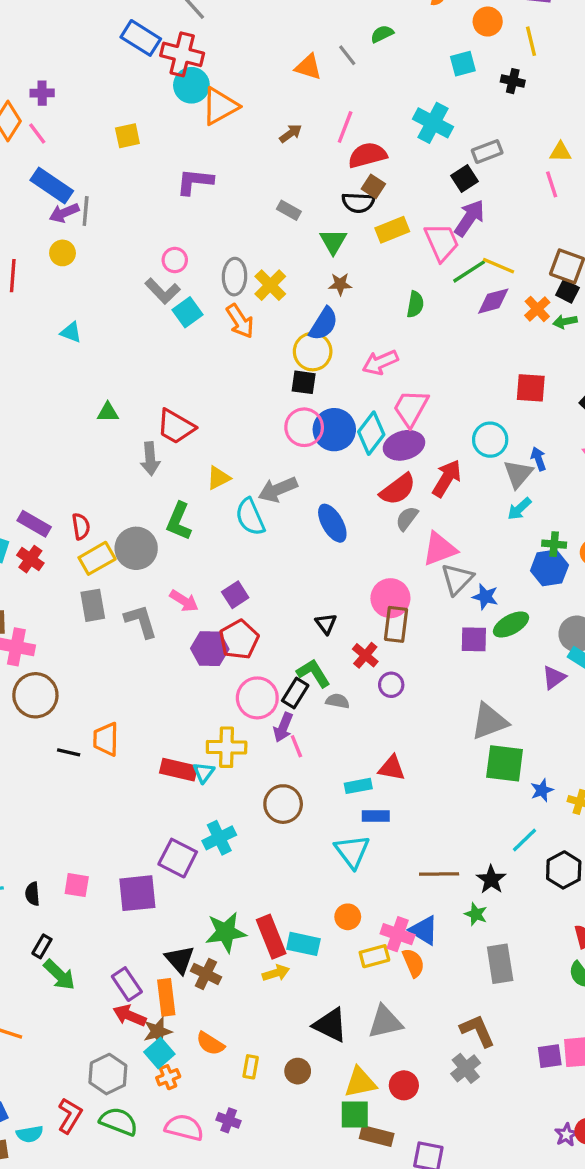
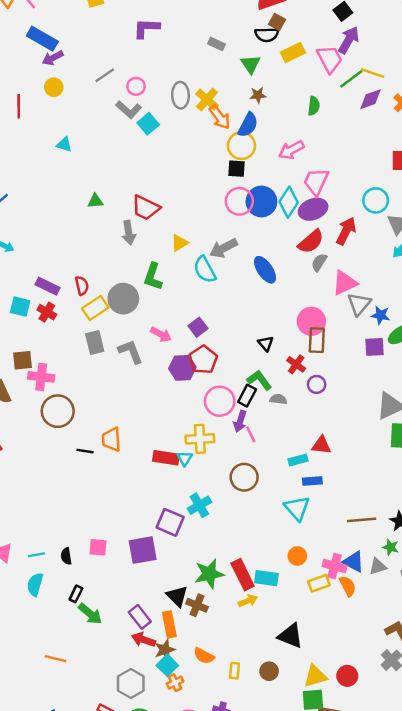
gray line: (86, 211) -> (105, 75), moved, turned 55
orange arrow: (240, 321) -> (220, 117), moved
gray triangle: (385, 1022) -> (378, 566), moved, size x0.7

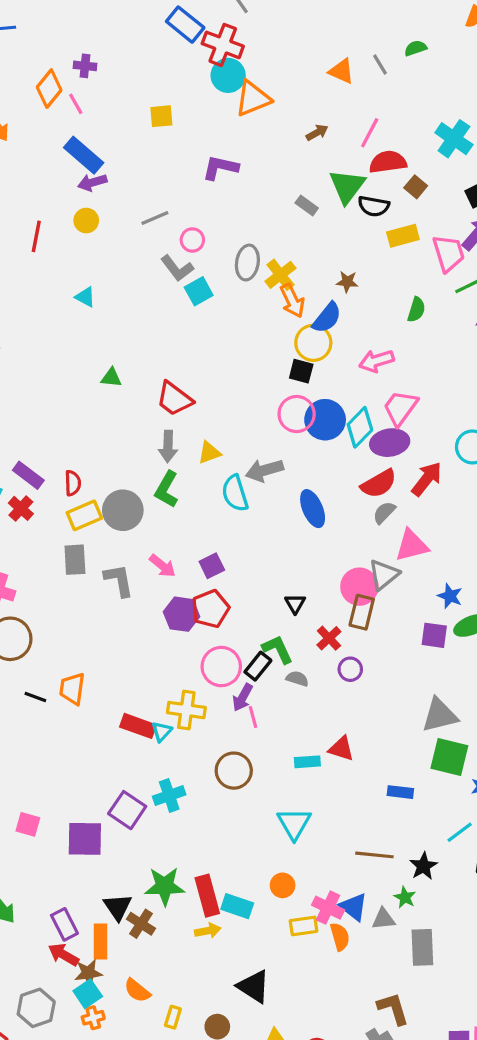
brown square: (277, 22) -> (416, 187), moved
green triangle: (251, 64) -> (347, 186), moved, size x1.4
gray arrow: (129, 233) -> (168, 446), moved
gray triangle: (359, 304) -> (384, 575), moved
blue rectangle: (312, 481) -> (400, 792), moved

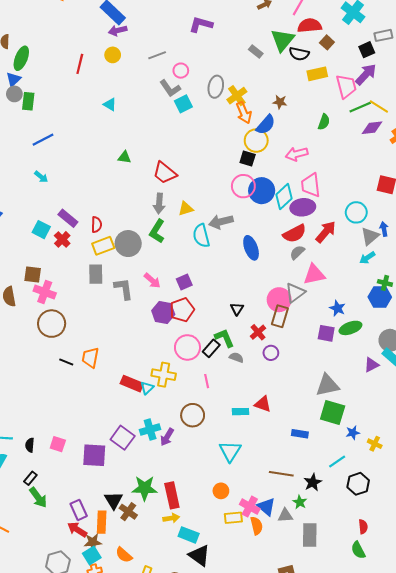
pink trapezoid: (400, 408) -> (311, 185), turned -45
purple arrow: (243, 698) -> (167, 437), moved
cyan rectangle: (237, 906) -> (189, 535), moved

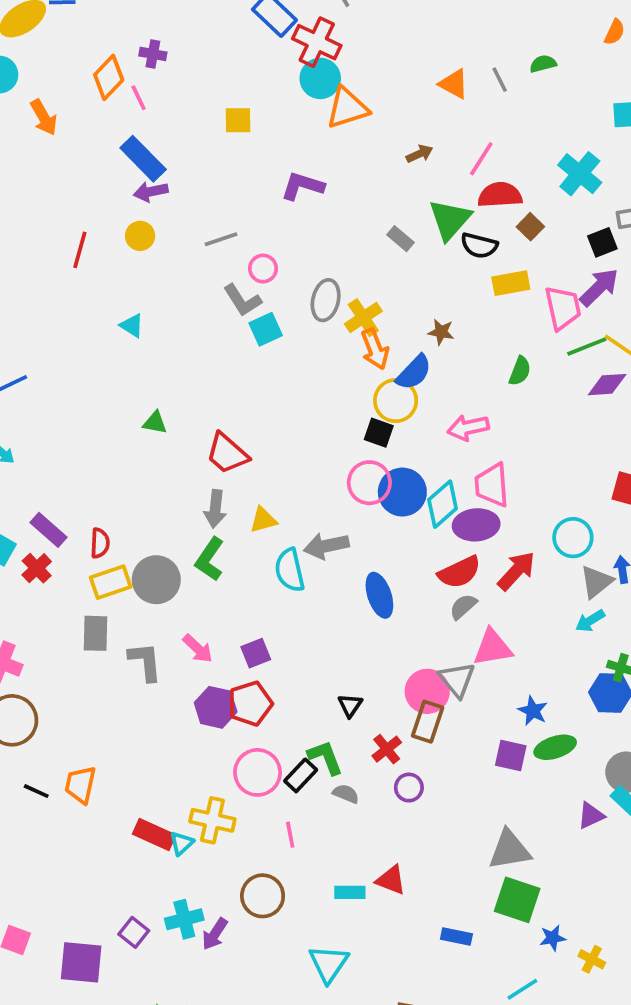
gray triangle: (295, 293) -> (457, 680), turned -35
purple square: (123, 438) -> (134, 932), size x0.7

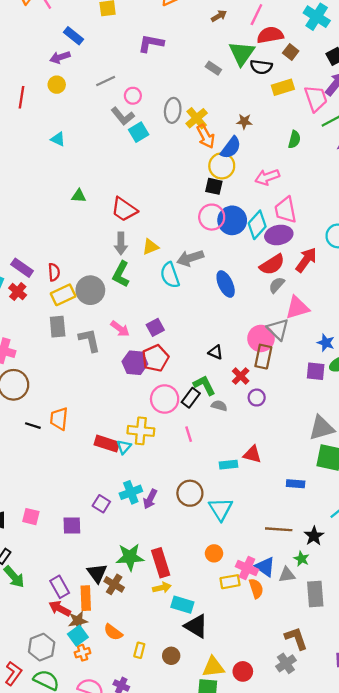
blue rectangle: (143, 159) -> (74, 36), moved, size x0.7
black triangle: (350, 705) -> (216, 352), turned -35
brown circle: (263, 896) -> (190, 493), moved
purple square: (81, 962) -> (72, 525), size x0.7

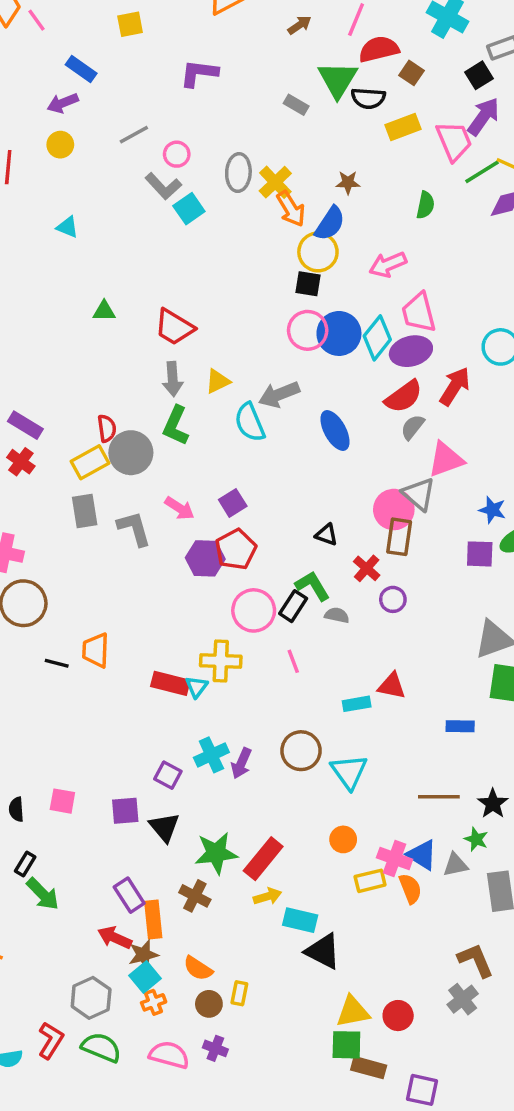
red semicircle: (54, 272) -> (107, 428), moved
red rectangle: (161, 563) -> (263, 859), turned 60
black triangle: (97, 573) -> (164, 827), moved
purple rectangle: (60, 587) -> (129, 895), moved
brown circle: (171, 656) -> (209, 1004), moved

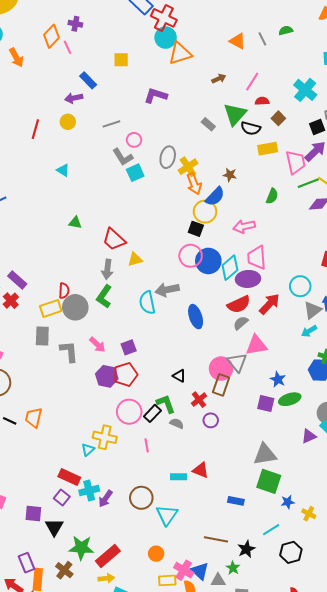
red semicircle: (379, 49) -> (262, 101), size x0.6
yellow triangle: (218, 381) -> (135, 259), moved
red rectangle: (170, 683) -> (69, 477), moved

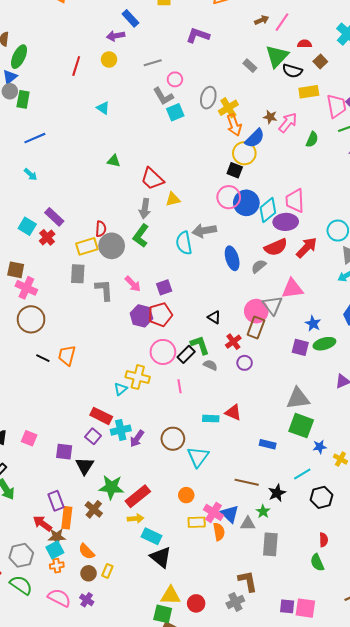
pink line: (252, 82) -> (282, 22), moved
pink arrow: (244, 226) -> (288, 123), moved, turned 140
gray semicircle: (241, 323) -> (259, 266), moved

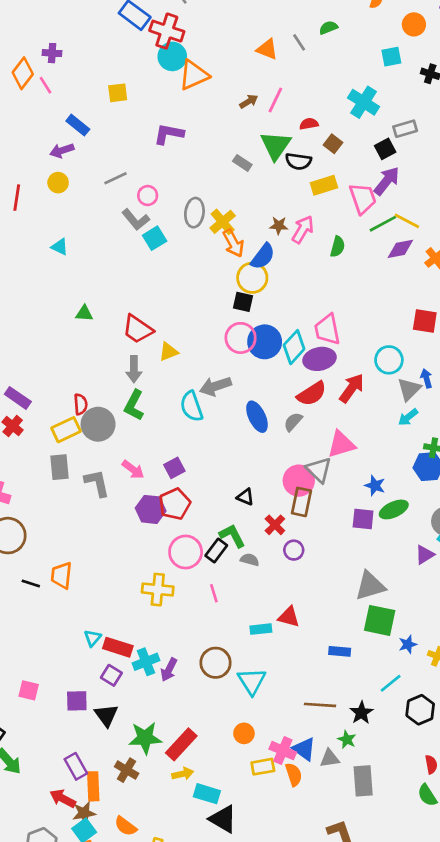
cyan triangle: (121, 389) -> (93, 638), moved

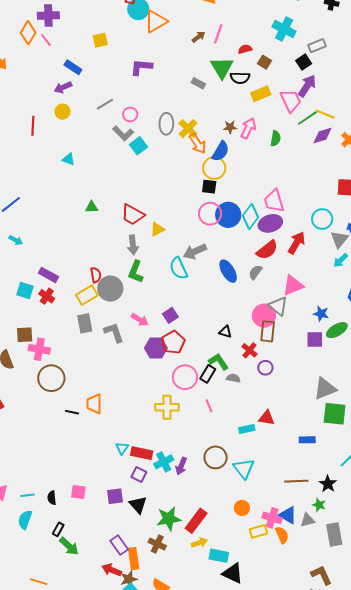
purple cross: (52, 53) -> (48, 16), size x1.5

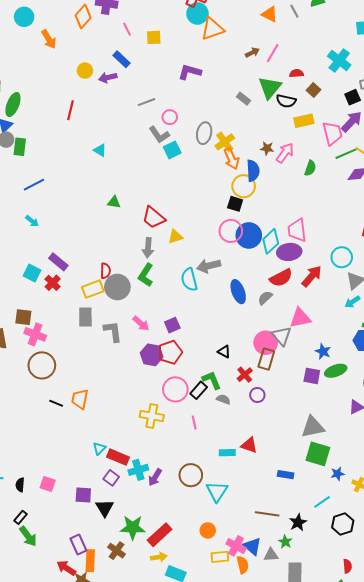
pink line: (46, 40) -> (127, 29), moved
yellow circle: (63, 112) -> (85, 71), moved
blue semicircle: (221, 151) -> (253, 171), turned -45

